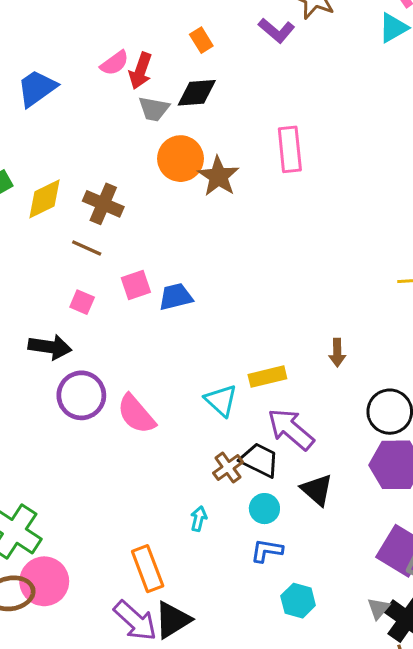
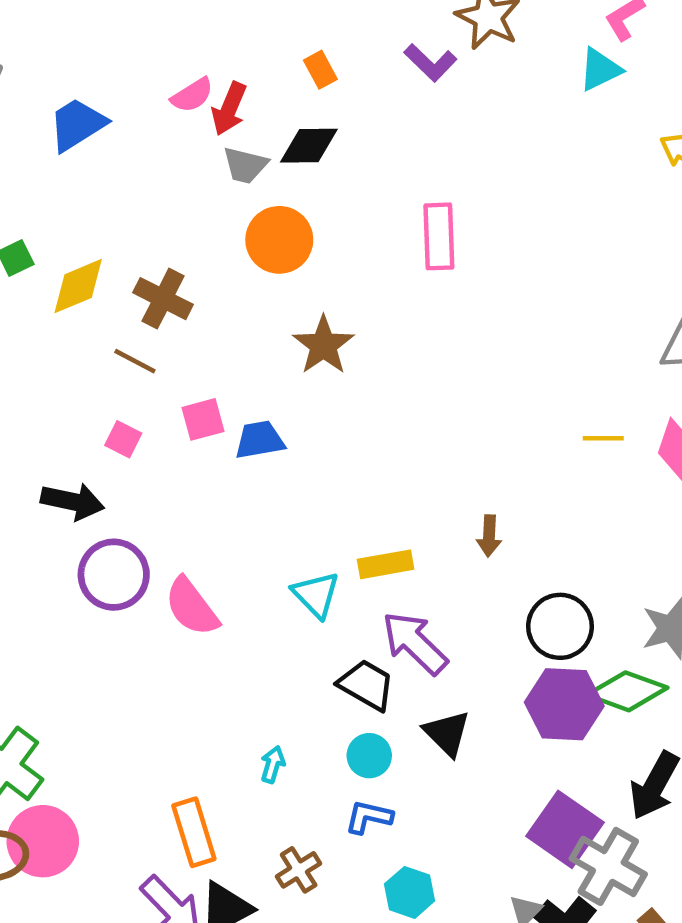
brown star: (218, 176) -> (323, 345), moved
brown cross: (228, 468) -> (299, 870), moved

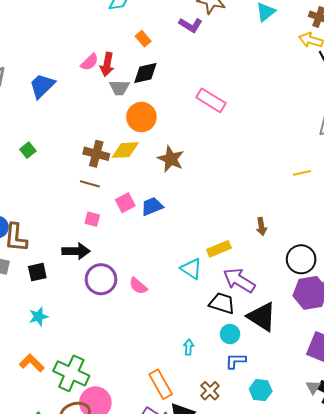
pink rectangle: (439, 236) -> (211, 100), turned -44
yellow diamond: (78, 286) -> (125, 150), moved, turned 32
pink semicircle: (192, 607) -> (138, 286), size x0.7
black triangle: (447, 733) -> (262, 317), size x1.4

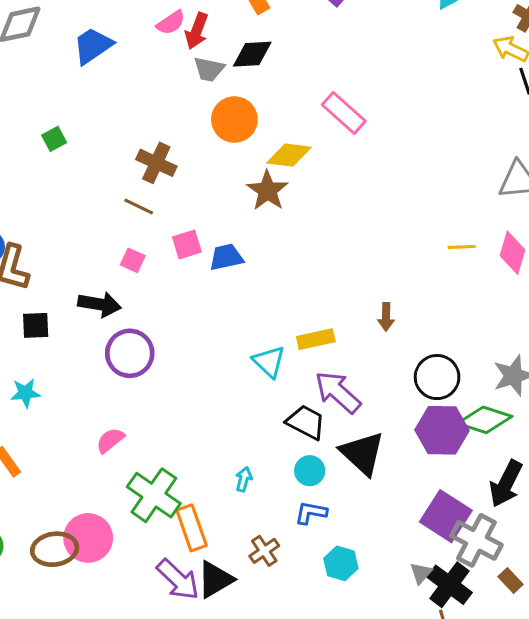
yellow diamond: (125, 150) -> (289, 155), moved
pink semicircle: (138, 286) -> (110, 440), moved, turned 90
green cross: (71, 373) -> (154, 495), moved

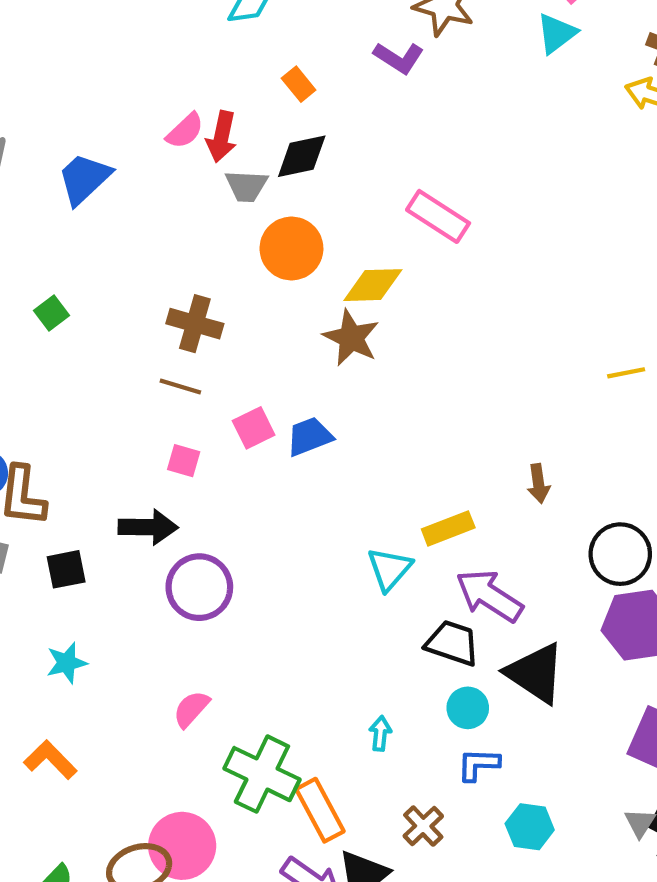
cyan triangle: (269, 362) -> (389, 569), turned 36

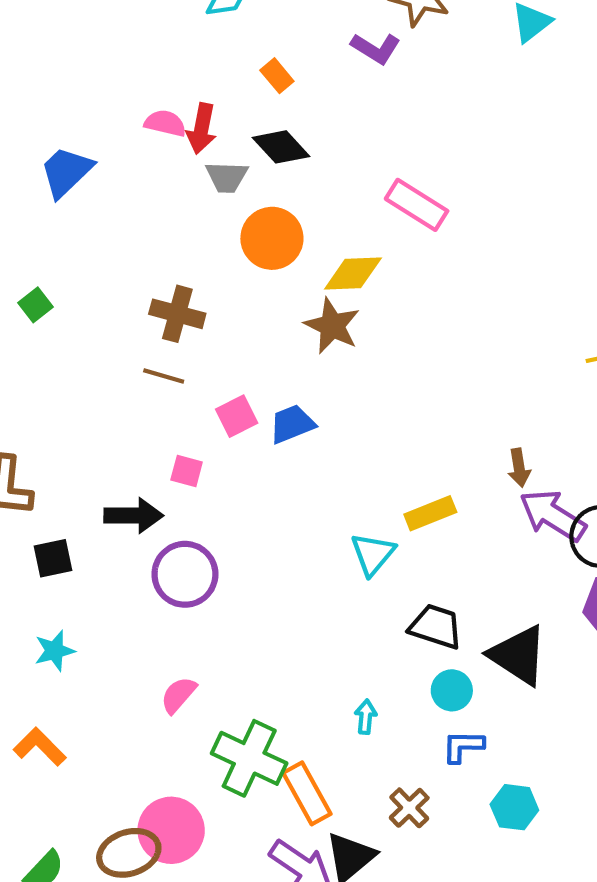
pink semicircle: (185, 131) -> (165, 123), turned -123
black diamond: (302, 156) -> (281, 147), turned 60
pink square: (184, 461) -> (187, 471), moved
purple arrow: (489, 596) -> (553, 515), moved

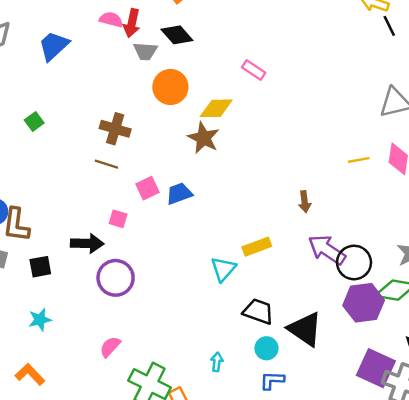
pink rectangle: (417, 205) -> (254, 70), size x0.7
brown arrow: (519, 468) -> (305, 202), moved

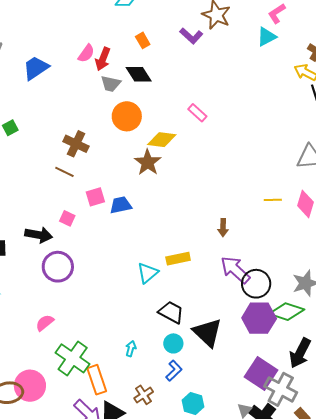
pink semicircle: (111, 20) -> (86, 53), turned 102
blue L-shape: (272, 380) -> (174, 371), turned 125

